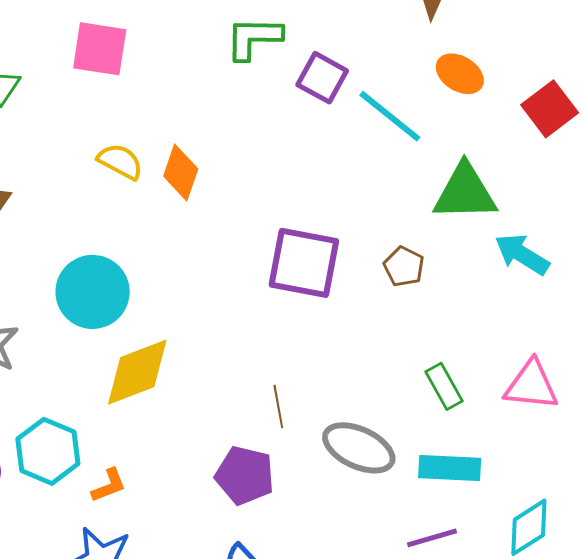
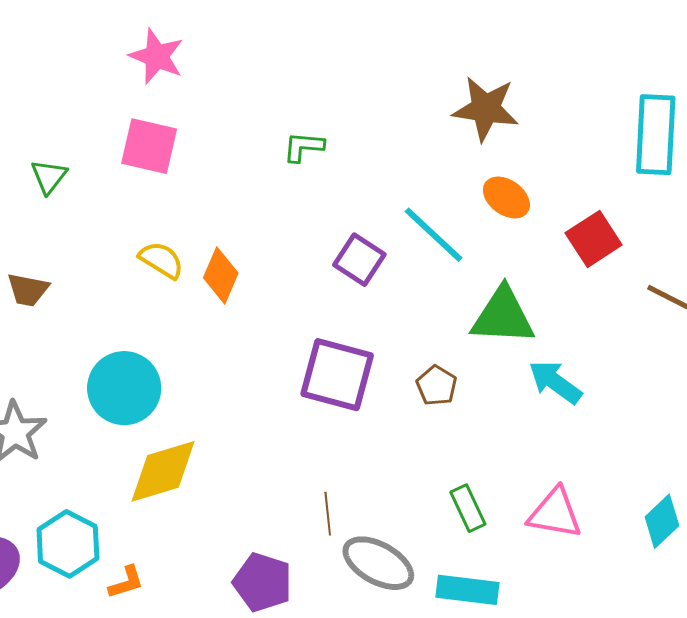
green L-shape: (254, 38) -> (304, 147), size x0.7
purple square: (322, 78) -> (359, 260), moved
brown line: (278, 406) -> (328, 514), moved

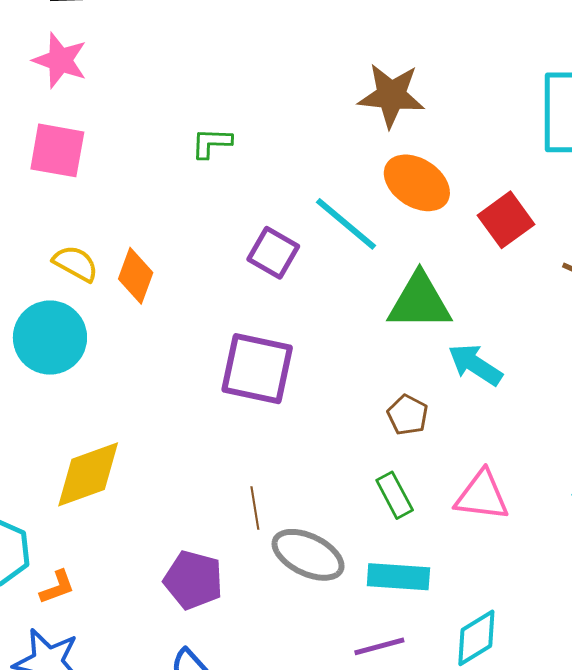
orange ellipse: (506, 197) -> (417, 183), size x1.4
brown pentagon: (437, 386) -> (408, 415), moved
cyan circle: (124, 388) -> (50, 338), moved

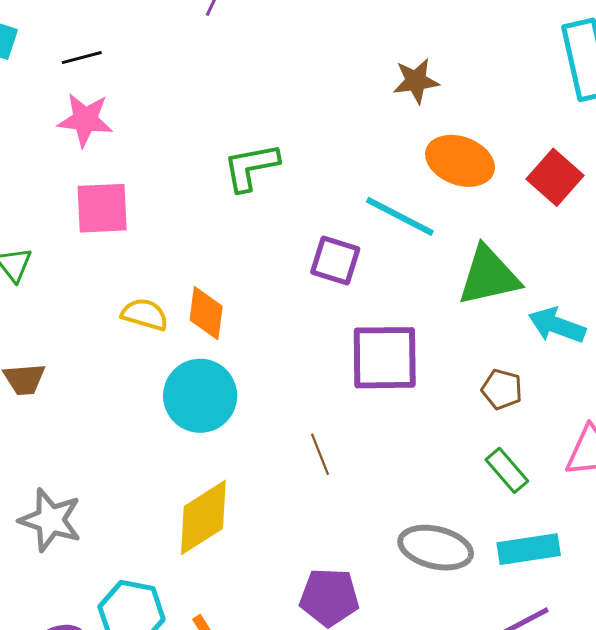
brown star: (391, 95) -> (416, 81), size x0.7
green L-shape: (212, 143) -> (251, 167), size x1.4
cyan circle: (50, 338) -> (200, 396), moved
purple square: (257, 369) -> (385, 358), moved
brown line: (255, 508) -> (320, 454), moved

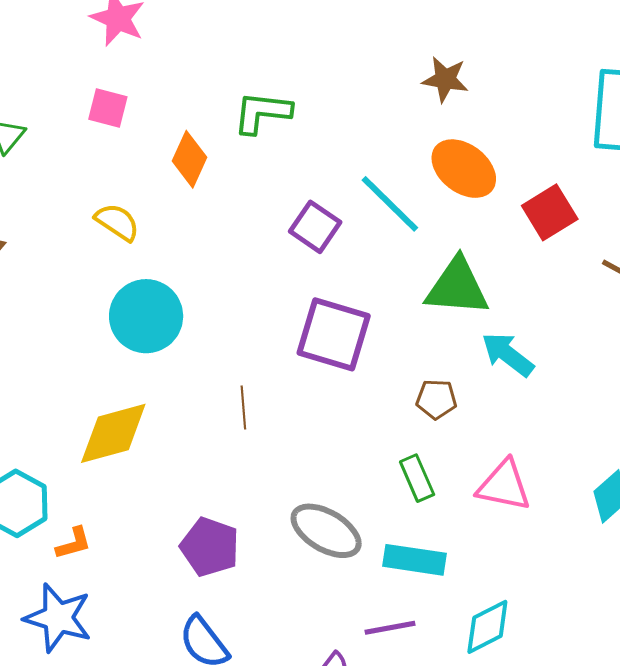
pink square: (102, 208) -> (108, 108), size x0.7
orange diamond: (206, 313) -> (190, 159), moved
brown pentagon: (502, 389) -> (436, 399), turned -30

